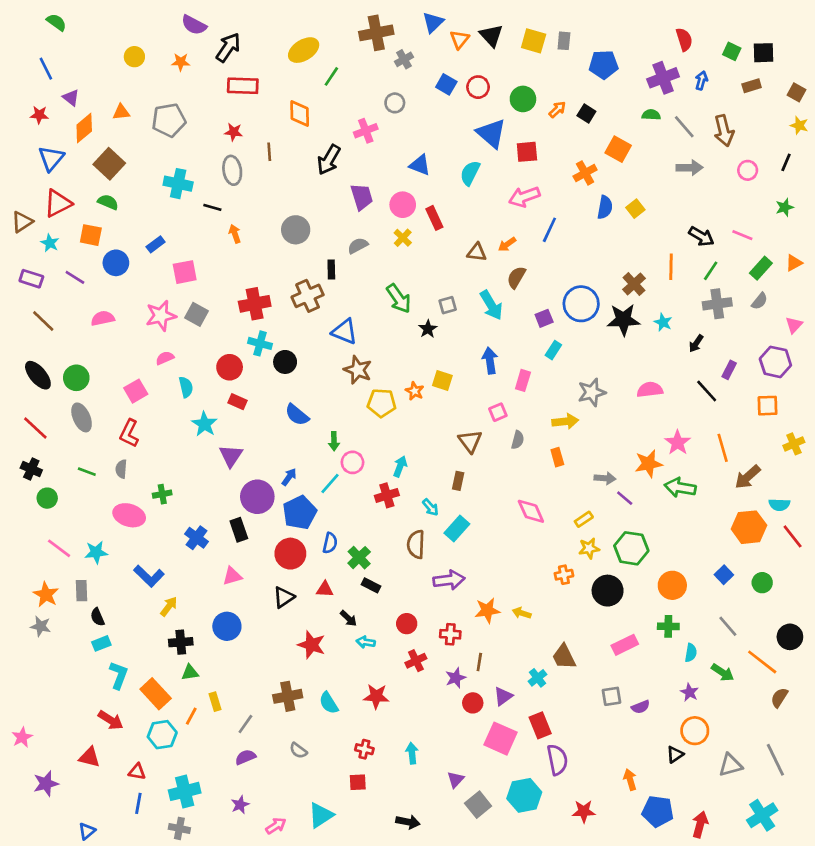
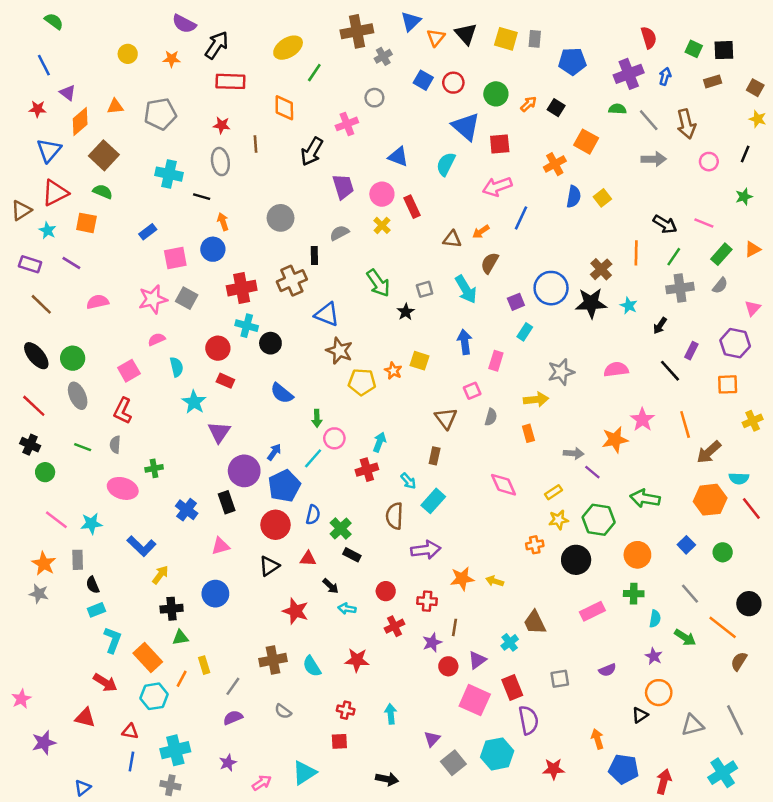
blue circle: (116, 263) -> (213, 249), moved
green arrow: (680, 488) -> (645, 498), moved
gray square: (612, 696) -> (560, 679), moved

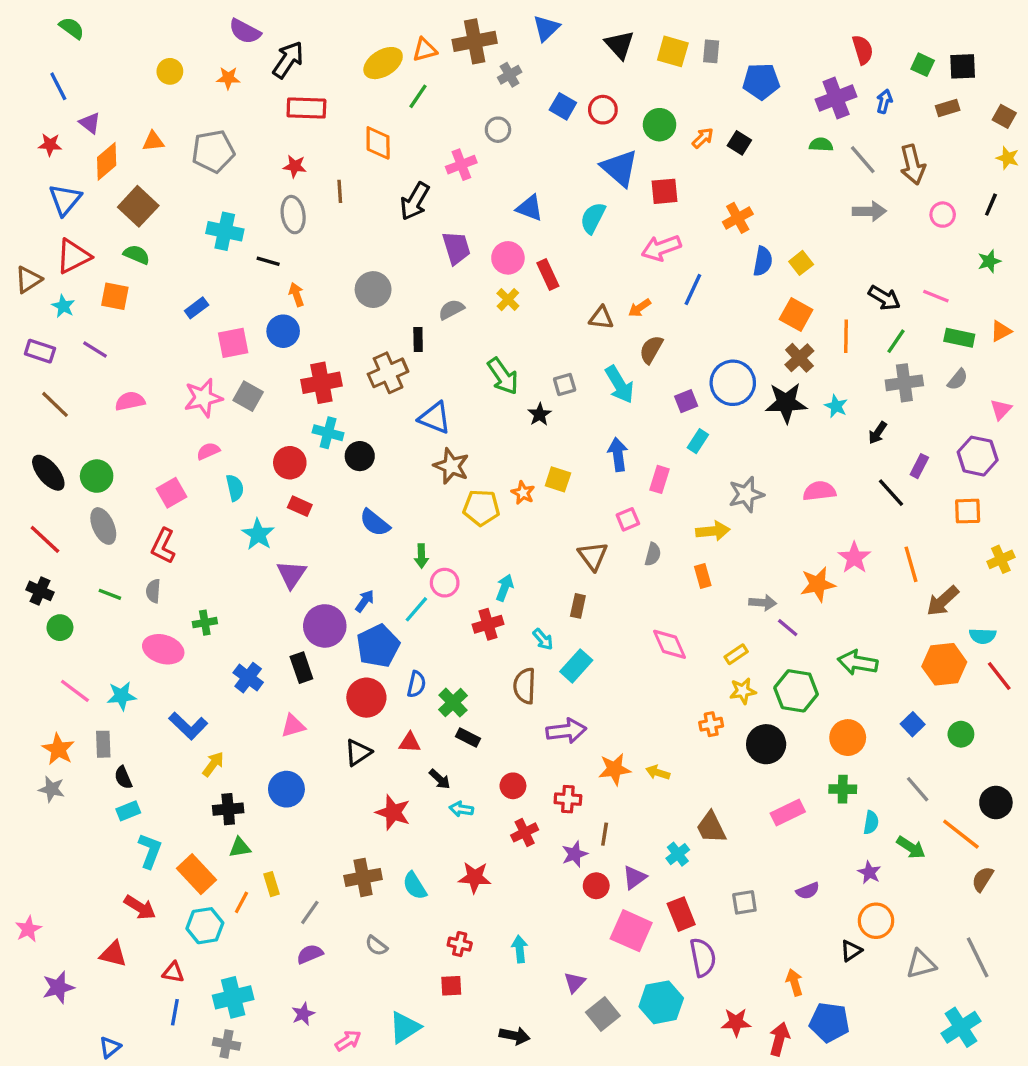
orange triangle: (436, 38) -> (425, 50), moved, turned 36
orange square: (586, 142) -> (796, 315), moved
green rectangle: (721, 254) -> (959, 338), turned 60
red arrow: (664, 781) -> (779, 1039), moved

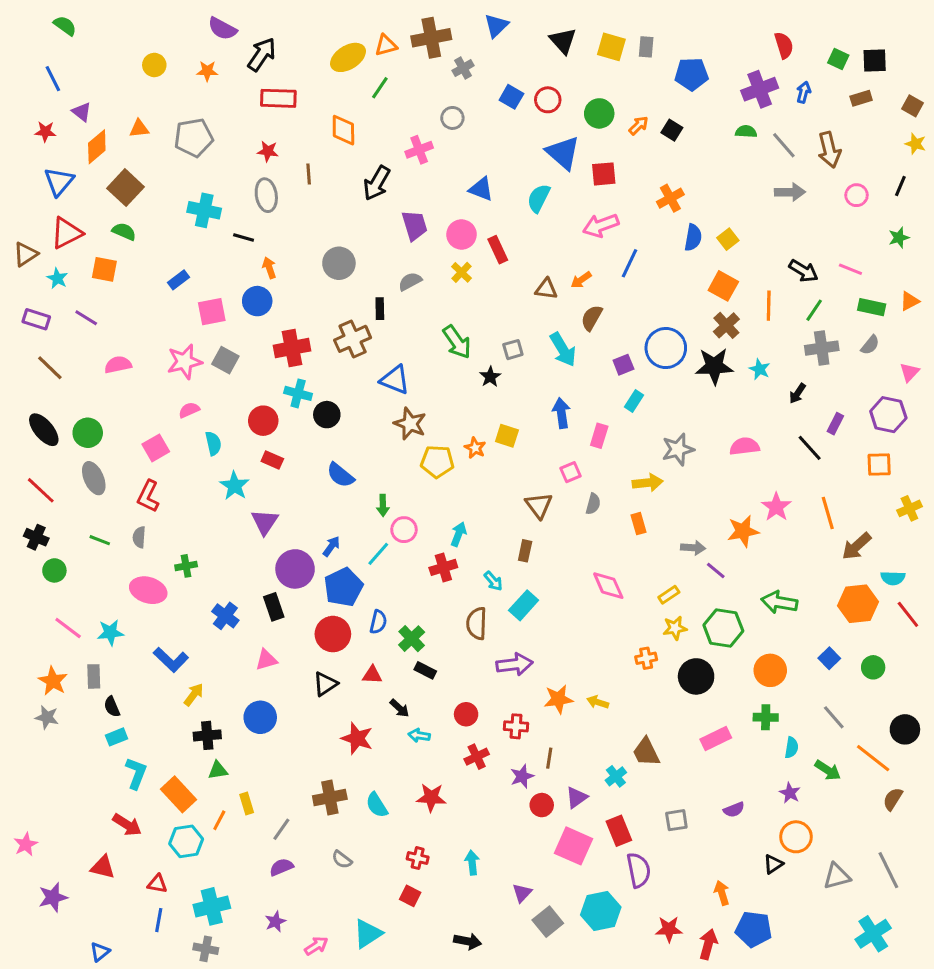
red square: (451, 986) -> (410, 896), turned 30

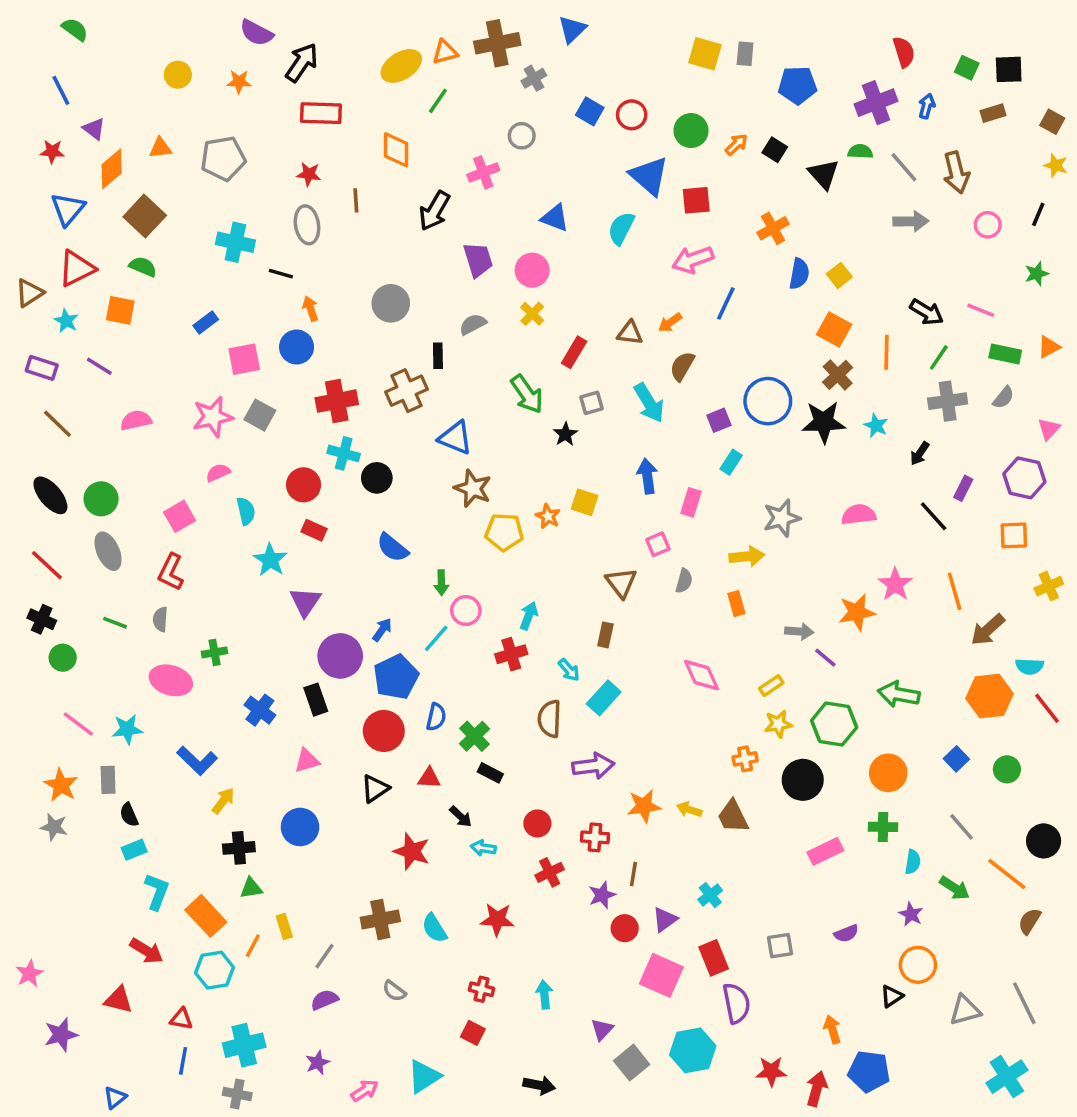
black triangle: (563, 41) -> (824, 174), moved
red rectangle: (498, 250) -> (574, 352), moved, turned 56
brown trapezoid: (646, 752) -> (733, 816), moved

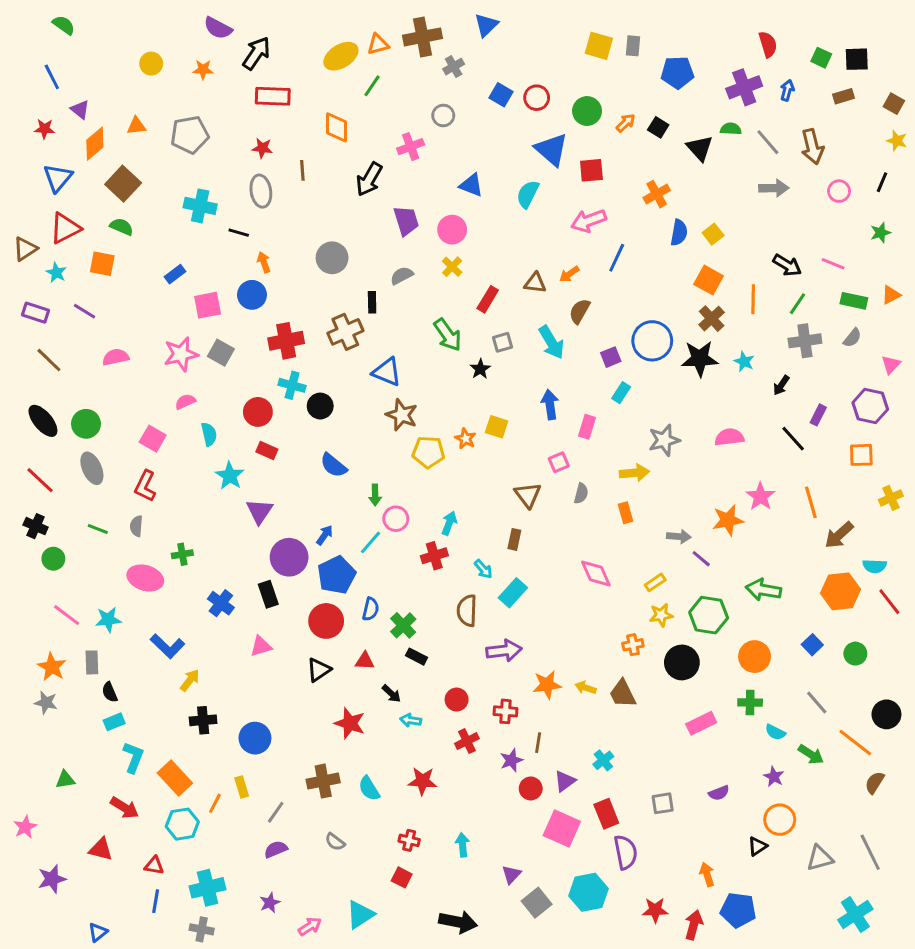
pink square: (180, 516) -> (153, 439), turned -30
blue circle: (300, 827) -> (255, 738), moved
cyan semicircle: (913, 862) -> (775, 732), turned 108
green triangle: (251, 888) -> (65, 780), moved
black arrow: (539, 1085) -> (458, 922), size x1.4

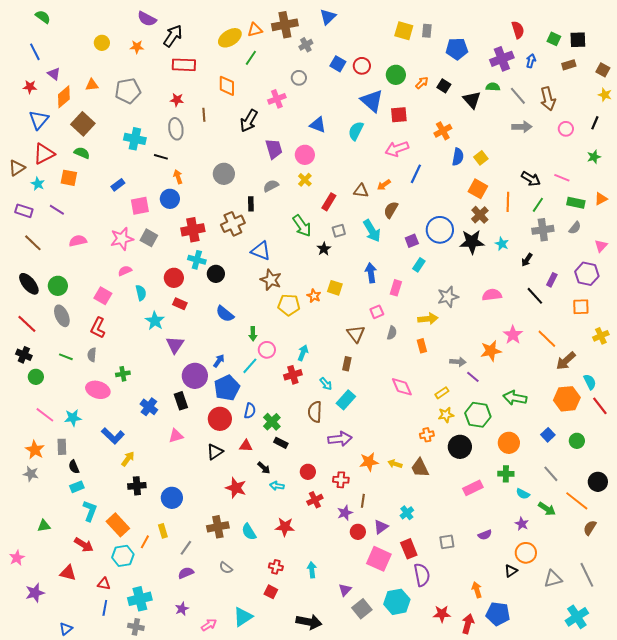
orange line: (811, 502) -> (547, 339), turned -30
cyan semicircle: (875, 566) -> (590, 382), turned -119

